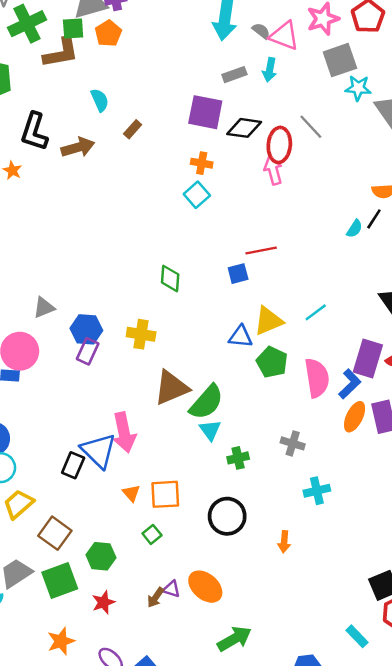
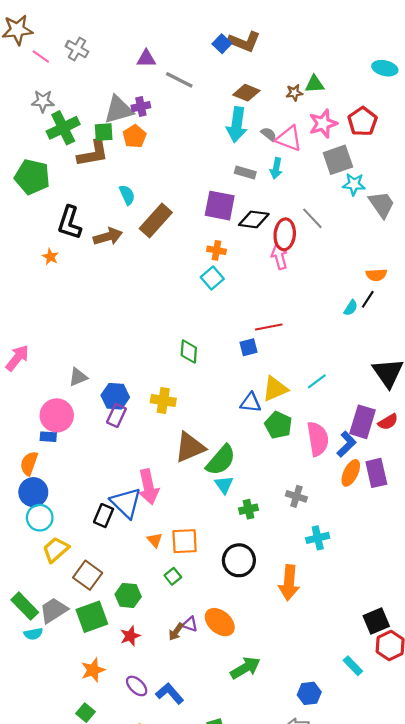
gray rectangle: (234, 75) -> (245, 173), turned 36
brown rectangle: (133, 129) -> (156, 220), size x2.0
orange arrow: (284, 542) -> (289, 583), size x1.8

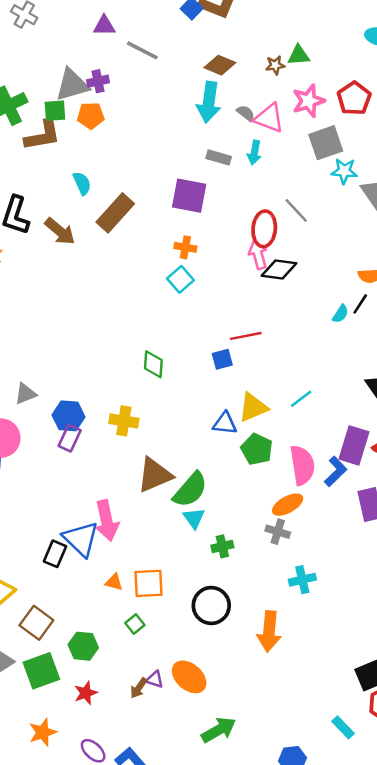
orange pentagon: (135, 136) -> (91, 116), turned 30
black diamond: (254, 219) -> (279, 269), moved
brown arrow: (108, 236) -> (60, 231), turned 56
orange ellipse: (351, 473) -> (288, 505), moved, turned 35
orange triangle: (155, 540) -> (114, 582), turned -35

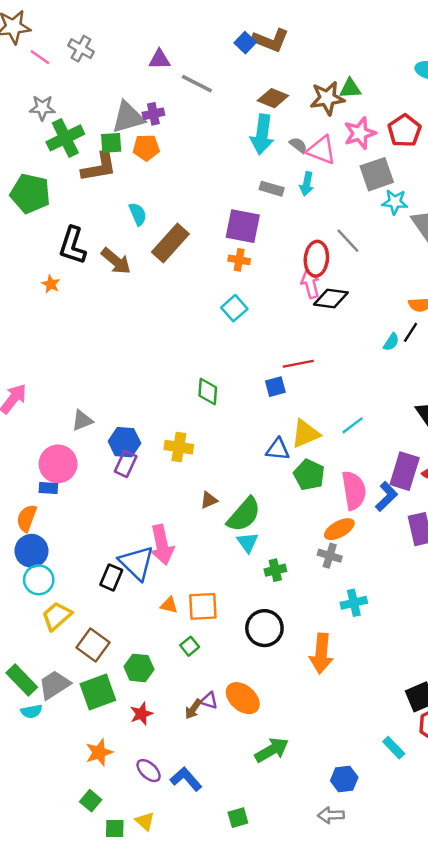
brown star: (275, 65) -> (327, 98), size x1.8
orange cross: (185, 247) -> (239, 260), moved
brown triangle: (155, 475) -> (209, 500), size x0.5

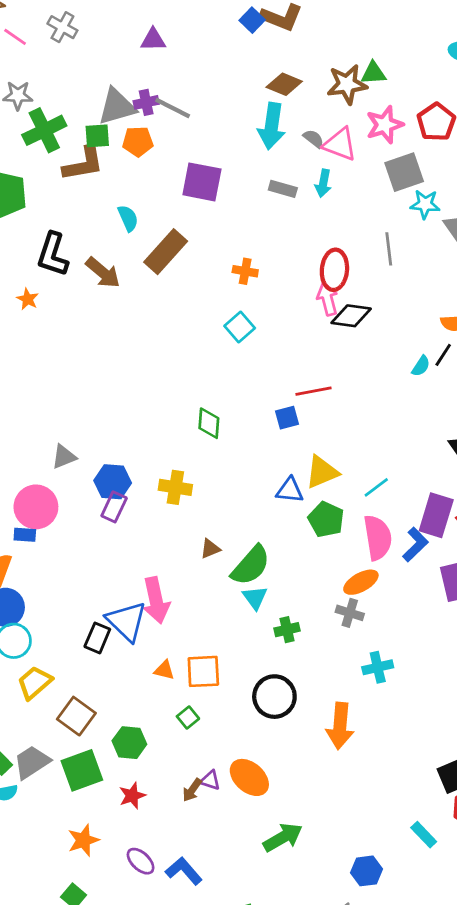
gray line: (197, 84) -> (173, 108), moved
purple square: (243, 226) -> (202, 182), moved
gray line: (348, 241) -> (389, 249), moved, turned 36
cyan line: (353, 425) -> (376, 487), moved

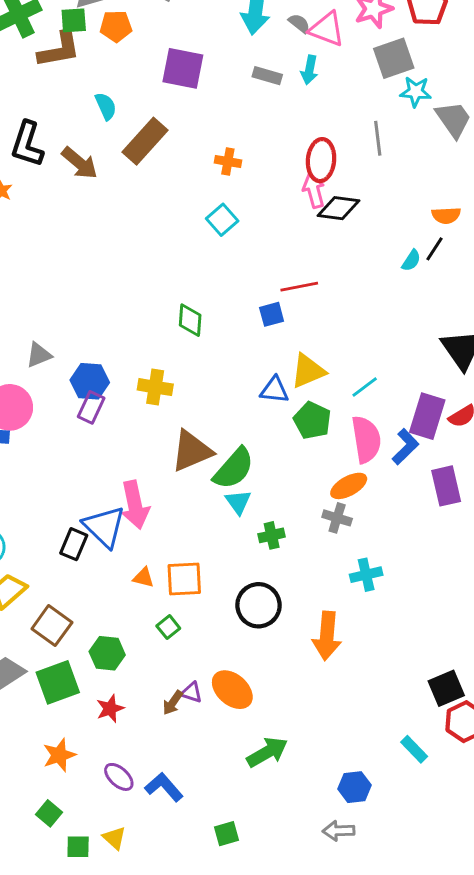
brown triangle: (210, 549) -> (192, 451), size x2.0

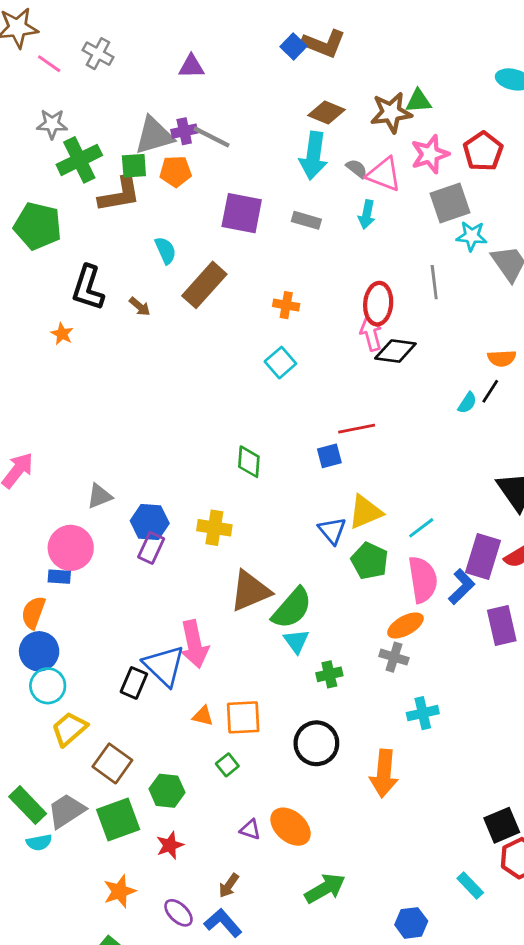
gray rectangle: (267, 76) -> (306, 220), moved
brown arrow: (80, 163) -> (140, 306), size x0.6
blue triangle: (274, 390) -> (332, 531), turned 44
brown arrow: (173, 703) -> (229, 886), moved

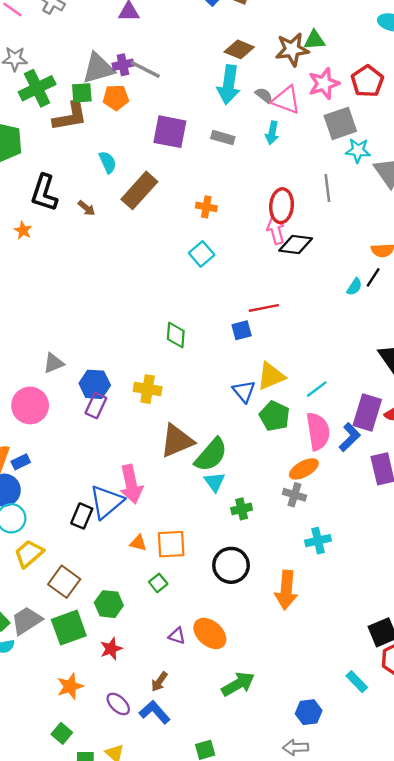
blue rectangle: (59, 577) -> (21, 462), moved, turned -30
blue triangle: (164, 666) -> (106, 502), turned 36

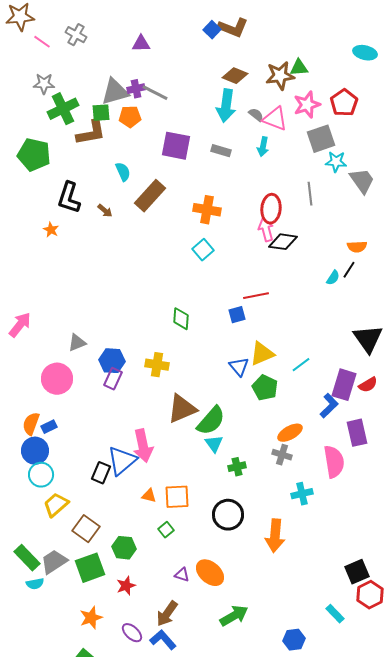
orange cross: (206, 207) -> (207, 210), size x1.5
pink semicircle: (318, 431) -> (334, 462), moved
brown arrow: (159, 682) -> (167, 614), size x1.5

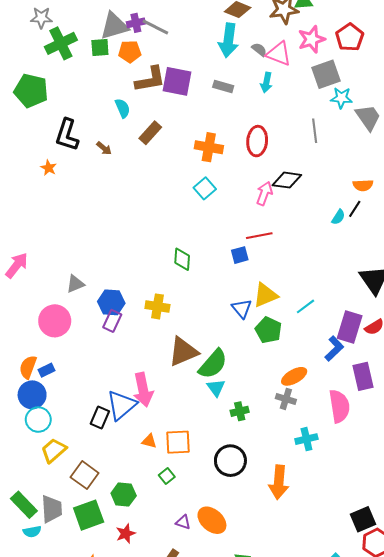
brown L-shape: (91, 133) -> (150, 79), moved
brown rectangle: (150, 196) -> (150, 133), size x0.7
red ellipse: (271, 209) -> (257, 141), moved
pink arrow: (266, 230) -> (264, 193), moved, turned 35
gray trapezoid: (54, 562) -> (52, 509), turned 120

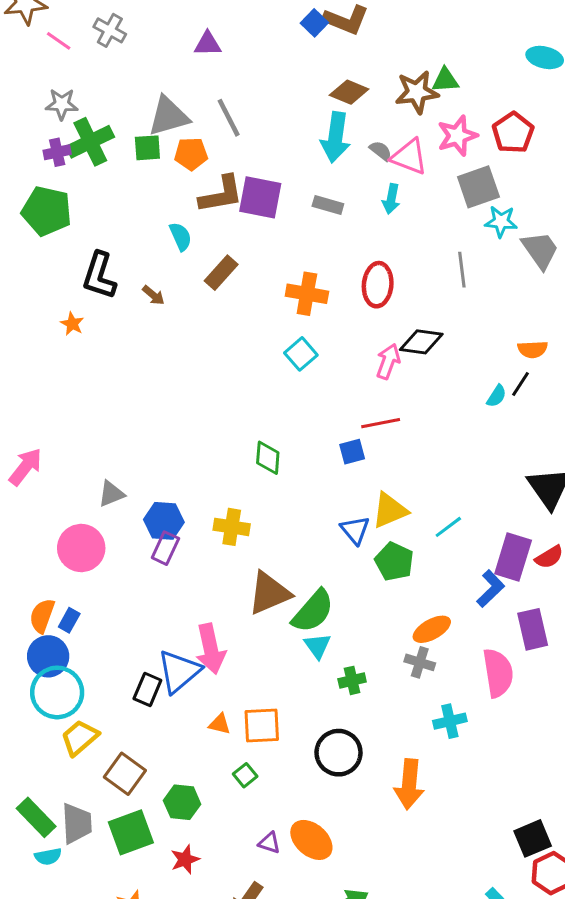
purple cross: (136, 23) -> (57, 152), moved
gray line: (155, 27) -> (229, 118), turned 36
blue rectangle: (46, 370) -> (69, 620), turned -35
cyan circle: (38, 420) -> (57, 692), size x1.4

